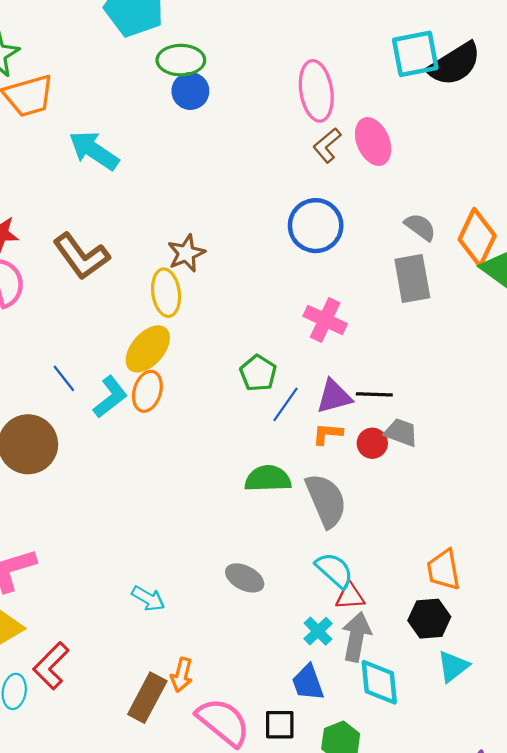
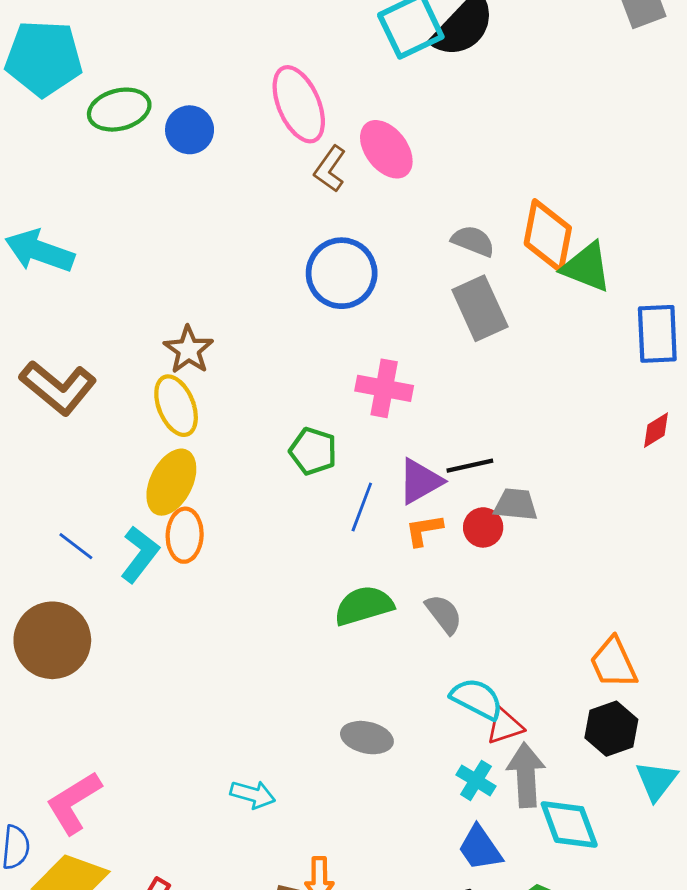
blue circle: (190, 91) -> (190, 130), moved
green pentagon: (258, 373) -> (313, 451), moved
gray semicircle: (326, 500) -> (444, 614), size x0.6

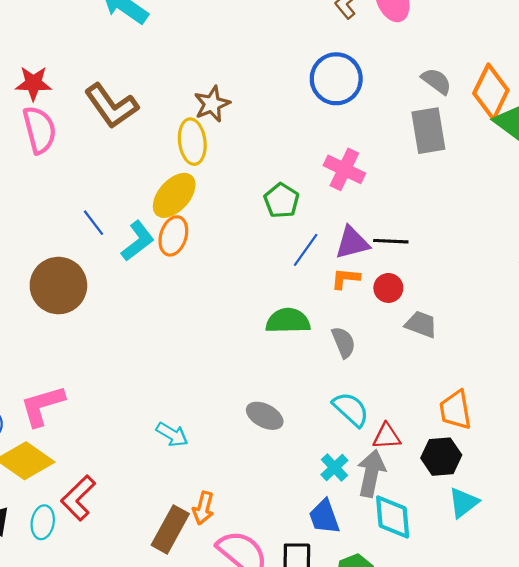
gray trapezoid: (516, 505) -> (421, 324), moved
red triangle: (505, 726) -> (387, 436), moved

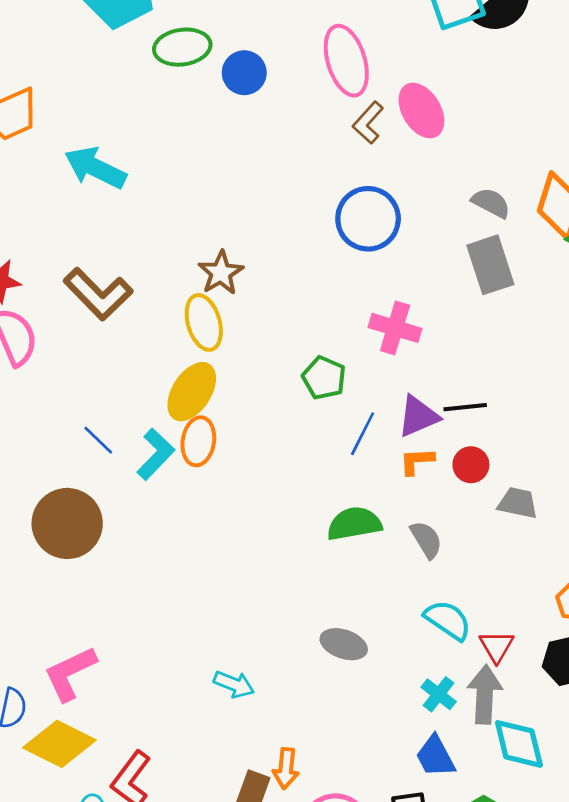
red triangle: (387, 436) -> (497, 646), turned -48

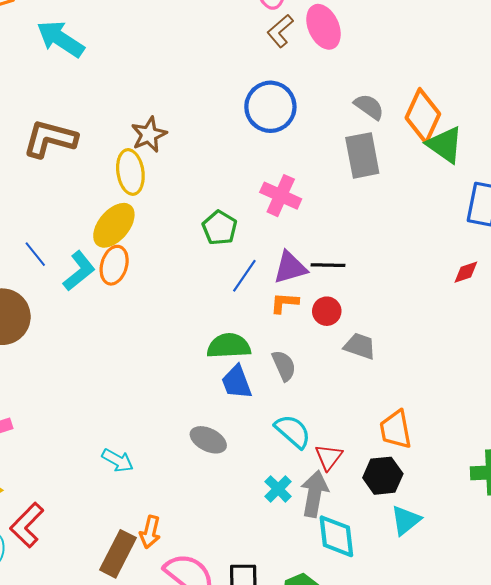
brown L-shape: (98, 294) -> (50, 139), turned 142
blue trapezoid: (435, 756) -> (237, 382), moved

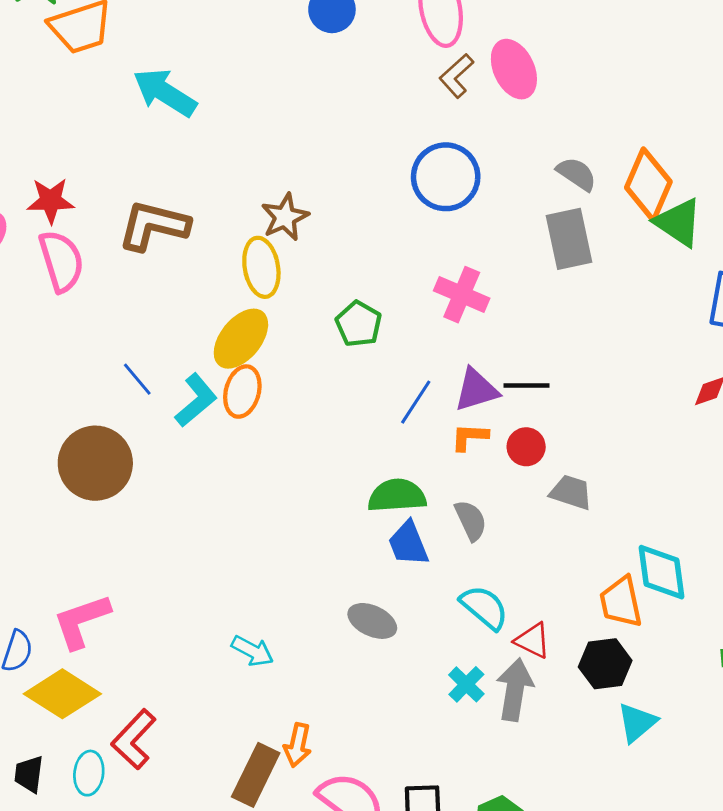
green pentagon: (220, 228) -> (359, 324), moved
red triangle: (329, 457) -> (533, 641), turned -40
cyan diamond: (336, 536) -> (661, 572), moved

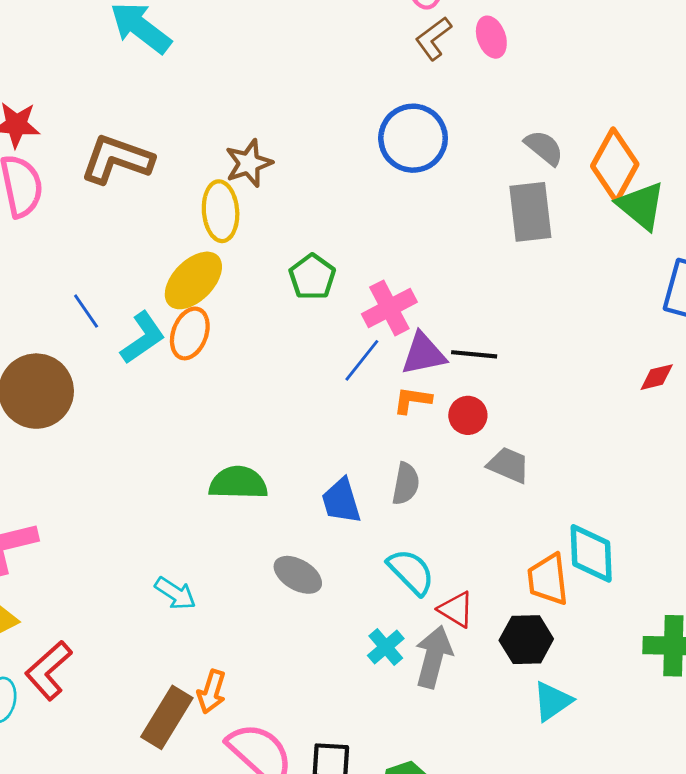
pink ellipse: (514, 69) -> (491, 37), size x0.7
pink cross: (462, 295) -> (389, 308), moved, turned 34
green semicircle: (397, 496) -> (238, 483), moved
gray semicircle: (471, 520) -> (406, 484), turned 30

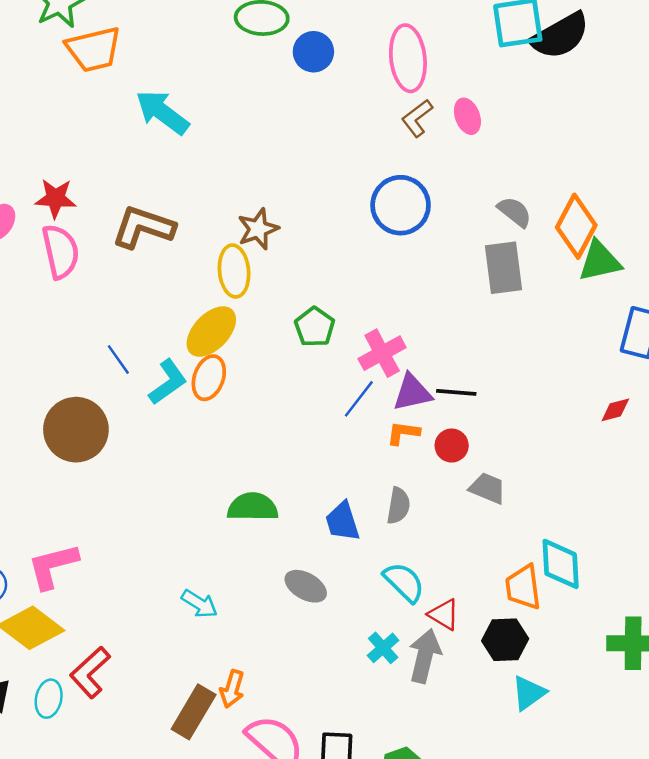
green triangle: (641, 206) -> (600, 261), turned -51

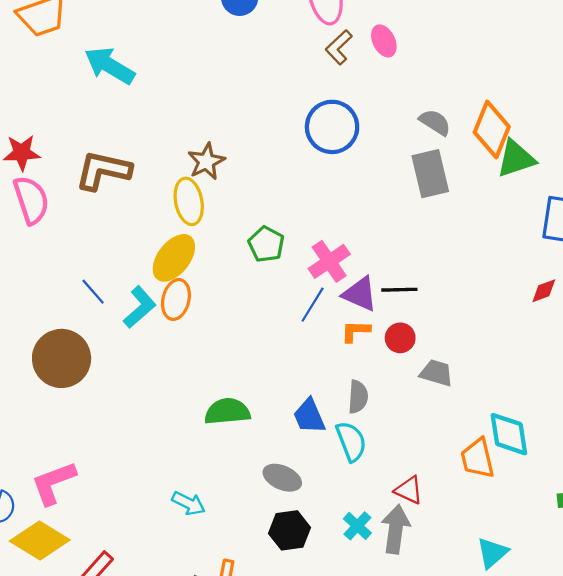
purple triangle: (412, 393) -> (360, 294), turned 42
cyan semicircle: (404, 582) -> (351, 441), moved, turned 30
black hexagon: (505, 640) -> (289, 530), moved

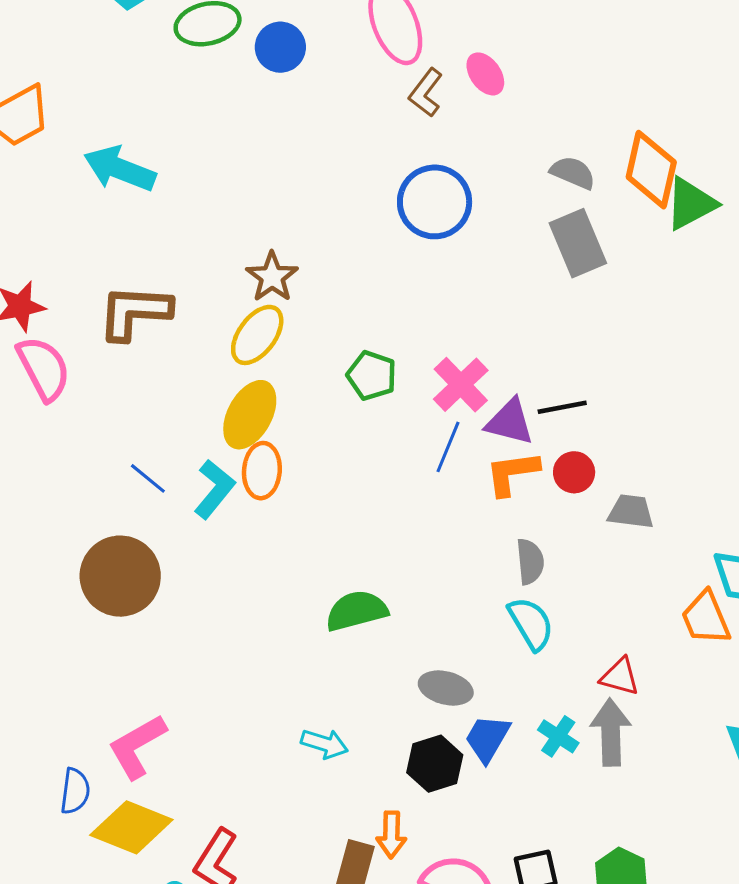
yellow ellipse: (189, 201) -> (257, 335), turned 57
orange L-shape: (356, 331) -> (512, 473), size x1.4
blue trapezoid: (309, 416) -> (487, 738), moved, turned 63
black hexagon: (289, 530) -> (435, 764), moved

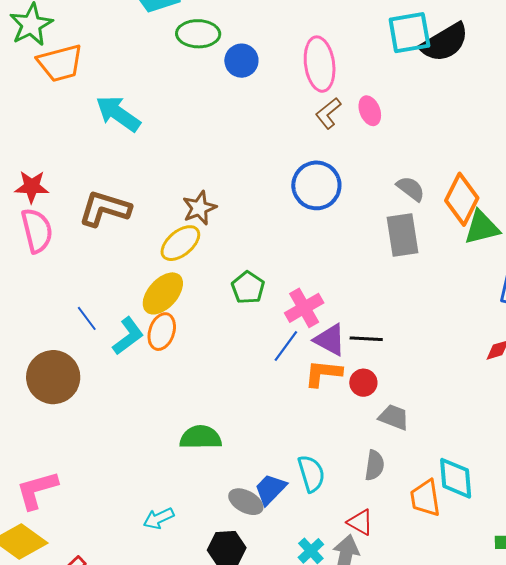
gray semicircle: (530, 562) -> (375, 465), moved
blue trapezoid: (487, 738) -> (270, 489), moved
cyan arrow: (325, 744) -> (159, 518), turned 124

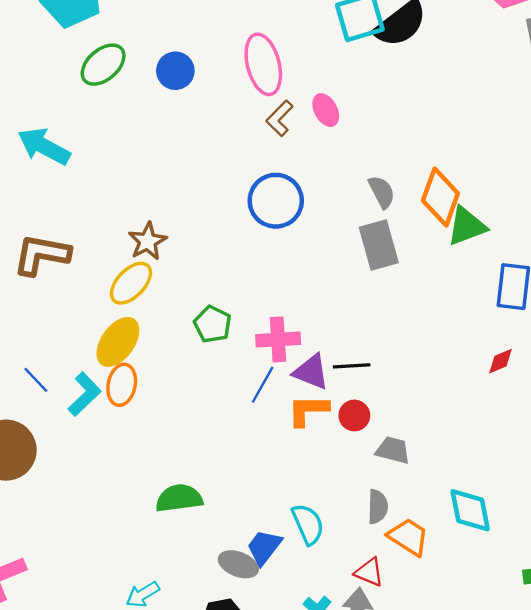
green ellipse: (198, 34) -> (103, 65), moved, turned -36
gray semicircle: (411, 189) -> (382, 192), turned 32
pink cross: (304, 308) -> (278, 339), turned 33
orange trapezoid: (425, 498) -> (408, 537), moved, turned 138

